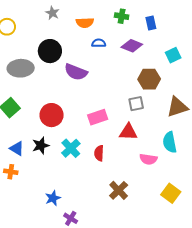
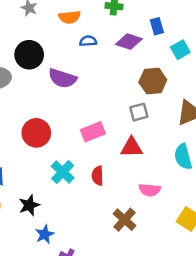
blue rectangle: (151, 23) -> (157, 26), moved
black star: (41, 145) -> (29, 205), moved
pink semicircle: (148, 159) -> (150, 190), moved

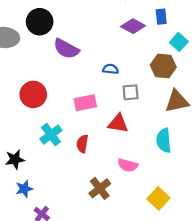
blue semicircle: (88, 41) -> (111, 69), moved
cyan square: (180, 50) -> (179, 42), turned -30
brown hexagon: (153, 81) -> (163, 66), moved

